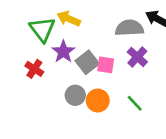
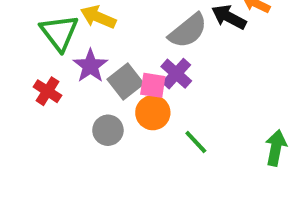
gray semicircle: (129, 28) -> (188, 31), turned 144
purple cross: (137, 57) -> (176, 74), moved
orange circle: (98, 101) -> (153, 113), moved

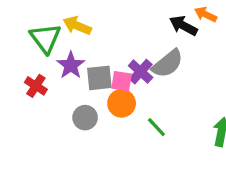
gray semicircle: (188, 31) -> (168, 64), moved
gray square: (126, 81) -> (99, 78), turned 32

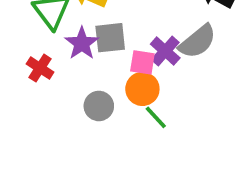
gray square: (99, 78) -> (110, 38), moved
green line: (156, 127) -> (156, 117), moved

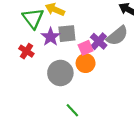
pink square: (142, 62) -> (86, 48), turned -32
gray circle: (99, 106) -> (60, 73), size x1.5
green line: (156, 117) -> (72, 110), moved

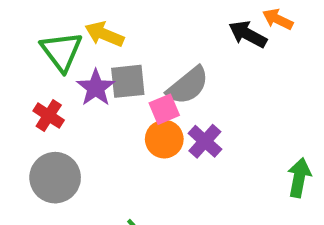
gray semicircle: (117, 36) -> (188, 86), moved
purple cross: (99, 41) -> (205, 141), moved
gray circle: (60, 73) -> (55, 178), moved

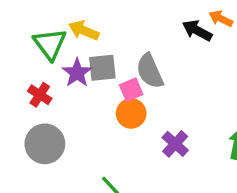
gray semicircle: (188, 86) -> (150, 71), turned 105
purple cross: (205, 141) -> (175, 144), moved

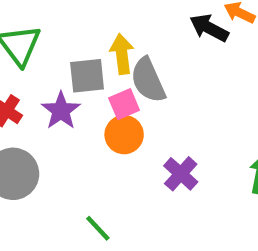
yellow arrow: (84, 30) -> (122, 54), moved, turned 60
purple star: (77, 73) -> (61, 111), moved

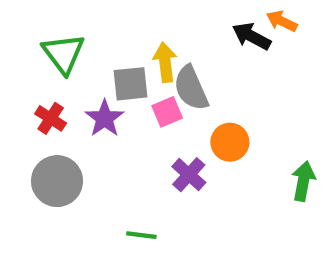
orange circle: (124, 135) -> (230, 142), moved
purple cross: (181, 174) -> (189, 175), moved
green line: (98, 228) -> (141, 235), turned -40

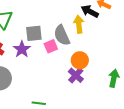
yellow arrow: (165, 62) -> (79, 24), moved
purple cross: (189, 175) -> (76, 75), moved

